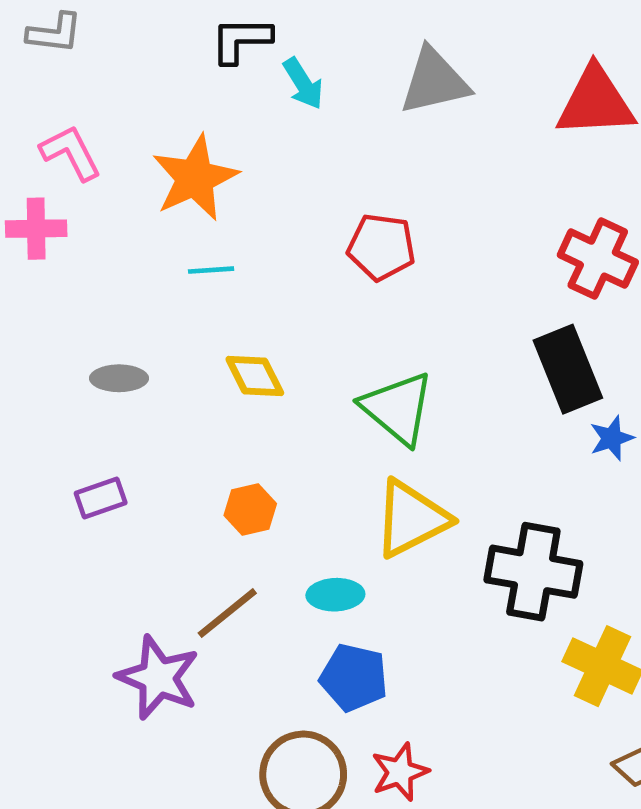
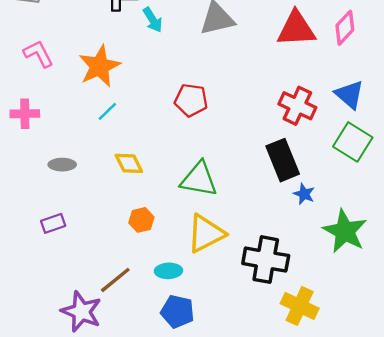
pink cross: (36, 229) -> (25, 114), moved
cyan line: (211, 270) -> (107, 111), turned -40
green triangle: (398, 408) -> (199, 179), turned -30
blue star: (612, 438) -> (304, 194), turned -30
orange hexagon: (250, 510) -> (141, 220), moved

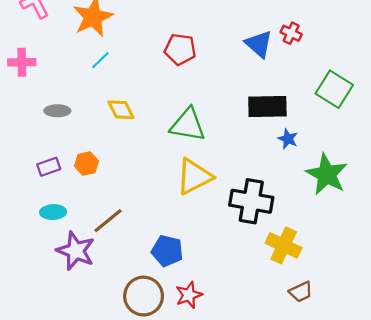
blue triangle: (349, 94) -> (259, 44), moved
red cross: (297, 106) -> (291, 33), moved, size x0.6
black rectangle: (283, 160) -> (267, 106), turned -69
orange hexagon: (141, 220) -> (86, 164), moved
cyan ellipse: (168, 271) -> (53, 212), moved

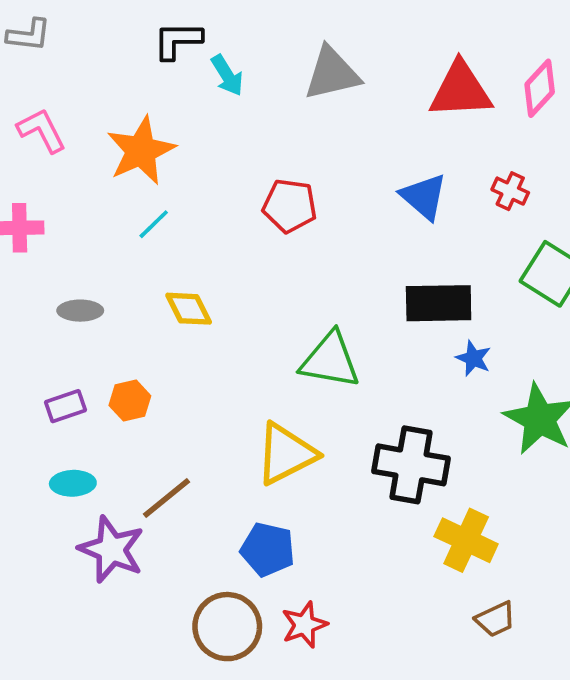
red cross: (291, 33) -> (510, 191), moved
green triangle: (188, 125) -> (330, 360), moved
yellow triangle: (194, 176) -> (286, 454), moved

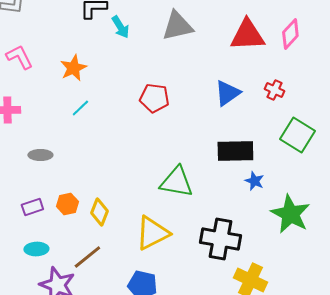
orange star: (141, 151) -> (73, 68), size x0.7
blue triangle: (424, 197) -> (227, 93), turned 44
yellow diamond: (189, 309) -> (99, 212), moved, turned 48

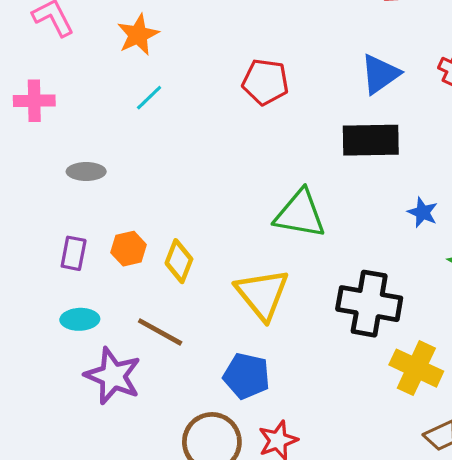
black rectangle: (235, 151) -> (371, 140), moved
purple rectangle: (32, 207) -> (74, 253), turned -60
yellow triangle: (152, 233) -> (262, 294), turned -42
brown line: (87, 257) -> (160, 332), turned 68

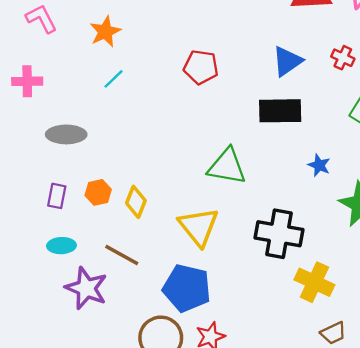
gray ellipse: (86, 172) -> (66, 134), size x1.4
blue pentagon: (247, 376) -> (187, 288), size x1.4

